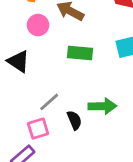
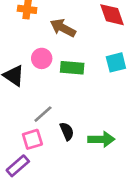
pink circle: (38, 25) -> (42, 58), moved
green arrow: (102, 106) -> (101, 139), moved

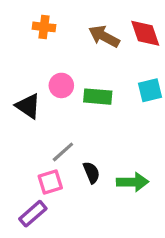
brown arrow: (63, 28) -> (104, 36), moved

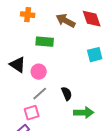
pink circle: (61, 85) -> (39, 72), moved
green rectangle: (98, 97) -> (45, 42), moved
black semicircle: (91, 173) -> (67, 94), moved

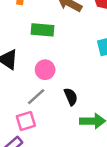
pink circle: (39, 72) -> (45, 70), moved

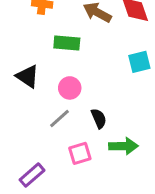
pink square: (26, 121) -> (80, 153), moved

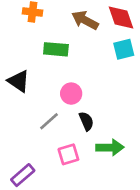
cyan square: (139, 62) -> (124, 49), moved
pink circle: (70, 88) -> (71, 94), moved

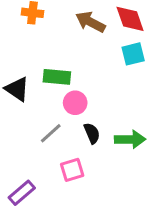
green rectangle: (56, 49) -> (57, 77), moved
green arrow: (110, 147) -> (130, 139), moved

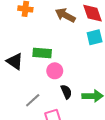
gray line: (51, 133) -> (33, 100), moved

